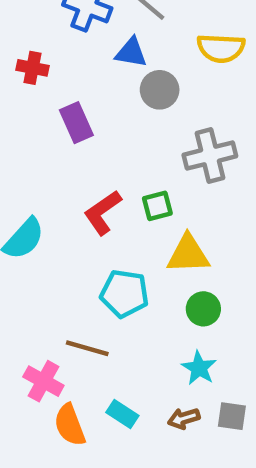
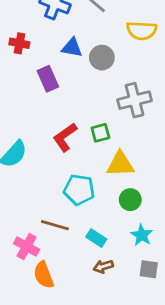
blue triangle: (131, 53) -> (72, 48), moved
cyan star: (199, 368) -> (142, 235), moved
cyan rectangle: (122, 414) -> (96, 238), moved
brown arrow: (184, 418) -> (103, 266), moved

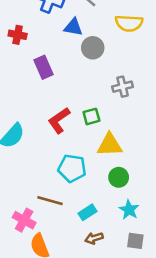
blue triangle: (72, 48) -> (73, 27), moved
gray cross: (135, 100) -> (123, 87), size x0.7
cyan rectangle: (96, 238) -> (88, 212), turned -66

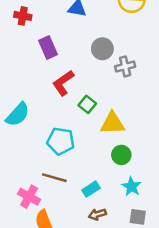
gray circle: (93, 48) -> (102, 49), moved
green square: (91, 116) -> (87, 104), moved, turned -36
red L-shape: (59, 120) -> (63, 83), moved
cyan pentagon: (72, 168) -> (61, 141), moved

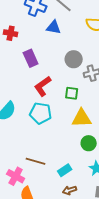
green square: (87, 104) -> (72, 93), moved, turned -32
cyan pentagon: (61, 141) -> (41, 113), moved

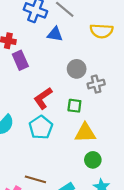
purple rectangle: (31, 58) -> (20, 60), moved
cyan pentagon: (41, 113) -> (41, 127), turned 30

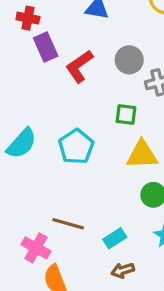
red L-shape: (43, 98) -> (79, 66), moved

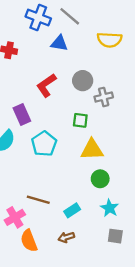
purple rectangle: (46, 47) -> (22, 115), moved
pink cross: (36, 248) -> (15, 217), turned 30
brown arrow: (123, 270) -> (66, 237), moved

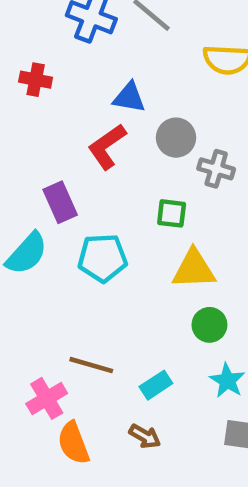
blue triangle: (59, 43) -> (129, 97), moved
gray cross: (104, 97) -> (216, 169), turned 30
cyan pentagon: (44, 144) -> (102, 258), turned 30
brown arrow: (66, 237) -> (145, 436), turned -133

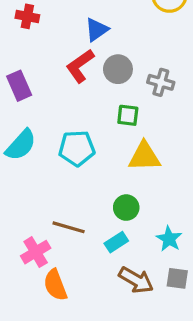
blue triangle: (129, 97) -> (97, 30), turned -45
gray circle: (176, 138) -> (118, 69), moved
purple rectangle: (60, 202) -> (19, 86), moved
green circle: (209, 325) -> (126, 208), moved
brown arrow: (145, 436) -> (136, 280), moved, size x1.5

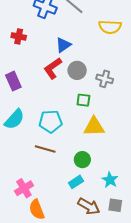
brown line: (69, 227) -> (45, 149), moved

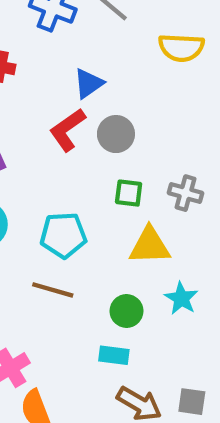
gray cross: (105, 79) -> (185, 193), moved
cyan star: (110, 180) -> (181, 298), moved
cyan rectangle: (76, 182) -> (114, 355), turned 40

